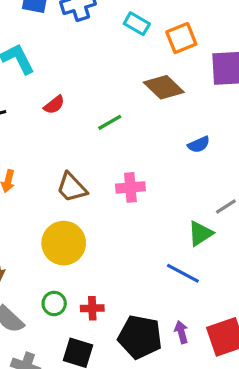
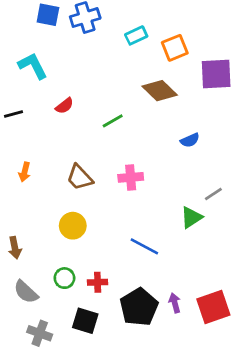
cyan rectangle: (137, 24) -> (136, 35), turned -55
yellow circle: (64, 243) -> (73, 226), size x0.7
blue line: (183, 273) -> (144, 246), moved
black pentagon: (140, 337) -> (139, 307), turned 30

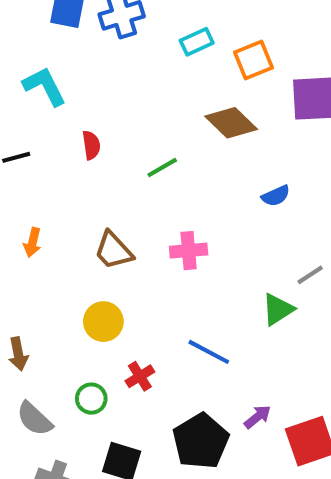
red semicircle: (64, 106) -> (91, 145), turned -60
red cross: (98, 282) -> (140, 376), moved, turned -30
purple arrow: (175, 303) -> (257, 417), moved, turned 66

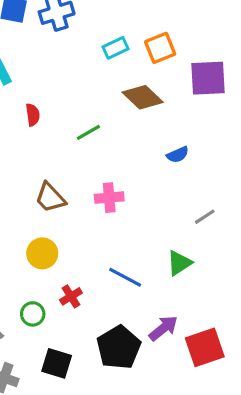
cyan rectangle: (197, 42) -> (116, 48), moved
green triangle: (278, 309) -> (179, 263), moved
purple arrow: (257, 417) -> (163, 328), size x1.4

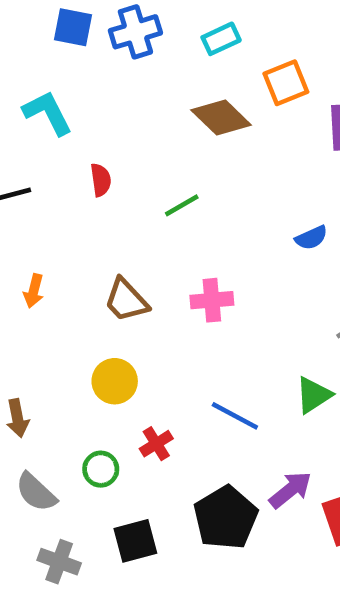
cyan rectangle: (116, 48) -> (221, 39), moved
brown diamond: (143, 97) -> (221, 117), moved
black square: (57, 363) -> (135, 541), turned -32

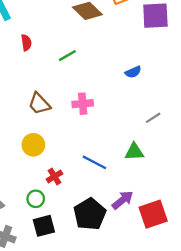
green triangle: (314, 395) -> (134, 152), turned 30
green circle: (101, 469) -> (36, 199), moved

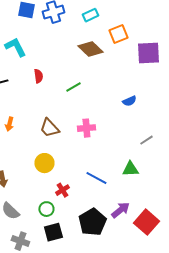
red square: (153, 214) -> (146, 222), turned -30

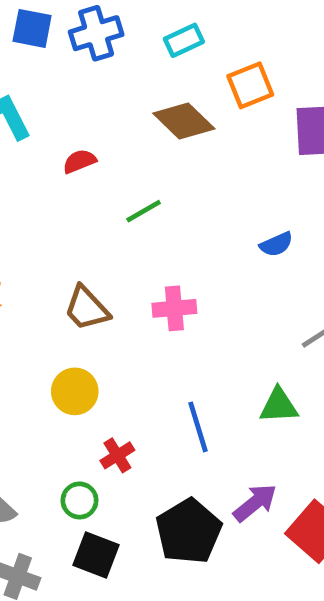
red semicircle: (38, 76) -> (79, 161), moved, turned -104
blue line: (96, 178) -> (198, 427), turned 45
black square: (53, 232) -> (96, 555), turned 36

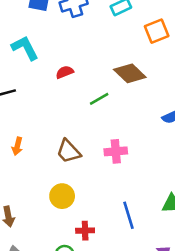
brown diamond: (184, 121) -> (130, 73), moved
red cross: (117, 455) -> (85, 231), turned 30

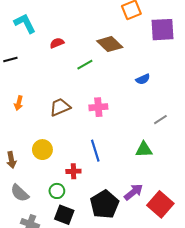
brown trapezoid: (68, 151) -> (60, 107), turned 110
yellow circle: (62, 196) -> (42, 150), moved
blue line: (129, 215) -> (95, 151), moved

